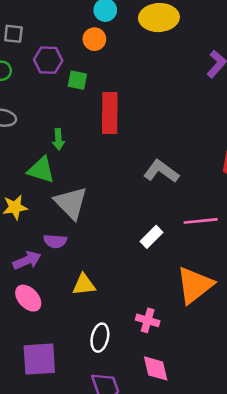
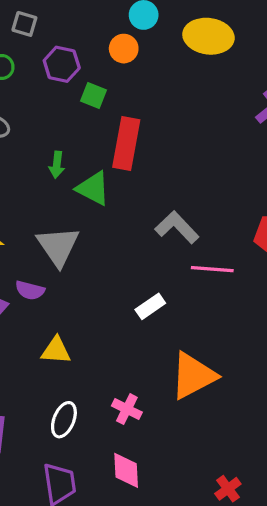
green triangle: (41, 170) -> (93, 188), moved
pink line: (201, 221) -> (212, 269), moved

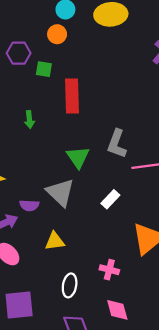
green triangle: (93, 188) -> (78, 157), moved, turned 40
gray L-shape: (177, 227) -> (117, 144), turned -104
gray triangle: (58, 246) -> (60, 192), moved

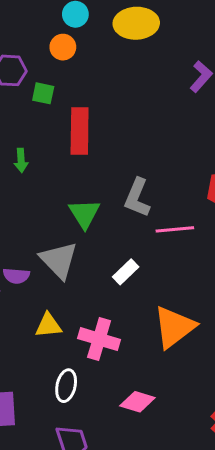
pink cross: (109, 270) -> (99, 339), moved, size x1.5
pink diamond: (117, 310) -> (137, 402), moved, turned -60

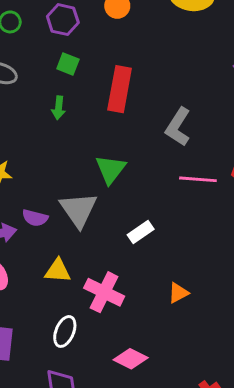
green square: (43, 93) -> (68, 64), moved
gray L-shape: (137, 198) -> (178, 127), moved
pink line: (175, 229) -> (198, 179), moved
orange triangle: (174, 327) -> (178, 293), size x0.5

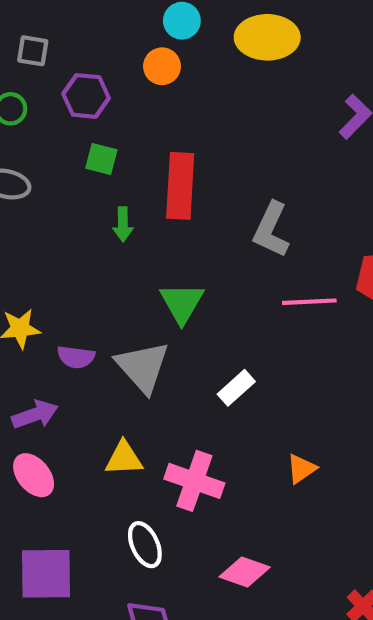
green arrow: (59, 108) -> (123, 224), moved
purple semicircle: (35, 218) -> (76, 357), moved
white ellipse: (65, 331) -> (145, 545), turned -40

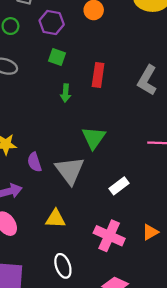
red rectangle: (180, 186) -> (98, 75), size x0.7
gray L-shape: (271, 230) -> (147, 80), moved
purple semicircle: (76, 357) -> (34, 162), turned 60
pink cross: (194, 481) -> (109, 236), moved

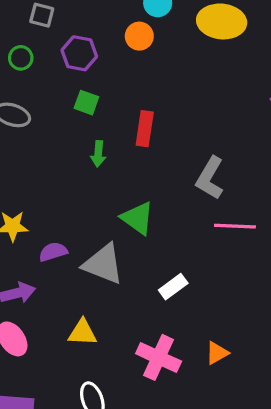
gray L-shape: (147, 80) -> (210, 178), moved
green triangle: (94, 138) -> (138, 218), turned -30
purple semicircle: (34, 162) -> (53, 252), turned 90
gray triangle: (70, 170) -> (103, 264), turned -32

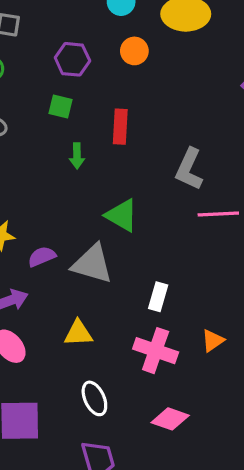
orange circle: (139, 36) -> (134, 51), moved
purple hexagon: (79, 53) -> (72, 59), moved
white rectangle: (173, 287) -> (158, 297), moved, turned -32

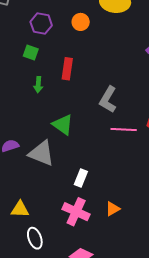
yellow triangle: (78, 333) -> (20, 209), moved

